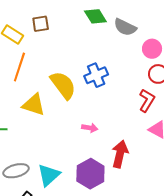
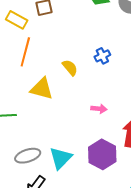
blue cross: (96, 75) -> (102, 56), size x0.7
yellow semicircle: (63, 85) -> (70, 68), size x0.6

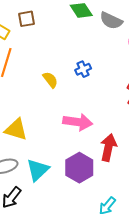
yellow triangle: (42, 89) -> (16, 129), moved
pink arrow: (99, 109) -> (78, 122), size x1.8

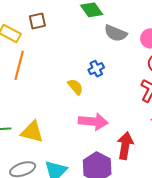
gray semicircle: (111, 21) -> (116, 33), moved
yellow semicircle: (50, 80) -> (75, 87), moved

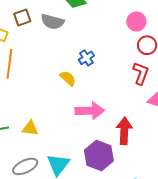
gray semicircle: (116, 33) -> (52, 22), moved
yellow triangle: (32, 132) -> (30, 128), size x0.7

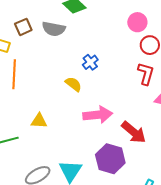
yellow triangle: (30, 128) -> (39, 121), moved
red arrow: (124, 131) -> (134, 132), turned 132

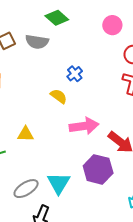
pink circle: (137, 22) -> (112, 25), moved

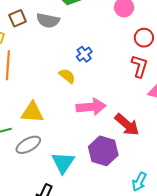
yellow triangle: (26, 134) -> (32, 112), size x1.4
gray ellipse: (26, 189) -> (28, 145), moved

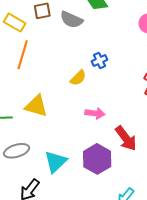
yellow semicircle: (67, 76) -> (78, 78), turned 84
pink arrow: (91, 107) -> (95, 113), size x0.7
gray ellipse: (28, 145) -> (17, 151), moved

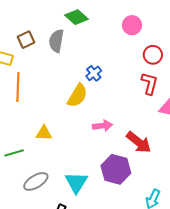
gray semicircle: (71, 20) -> (56, 41), turned 90
yellow semicircle: (78, 78) -> (77, 96), size x1.4
yellow triangle: (36, 106) -> (44, 133), size x0.7

